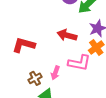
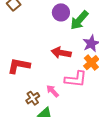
pink arrow: (55, 73) -> (53, 91), turned 120

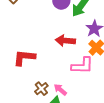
pink arrow: (53, 91) -> (60, 90), moved

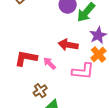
pink arrow: (60, 90) -> (50, 63), moved

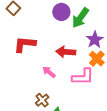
red L-shape: (26, 58) -> (25, 44), moved

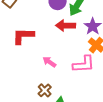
red arrow: (66, 52) -> (66, 25), moved

